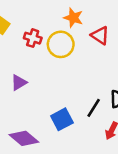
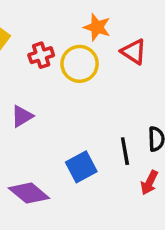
red cross: (33, 38) -> (41, 55), turned -36
black line: (94, 108) -> (125, 151), turned -42

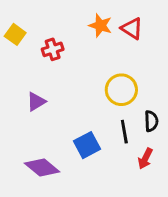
red triangle: (134, 52) -> (132, 28), moved
yellow circle: (80, 64) -> (121, 90), moved

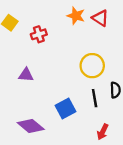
purple triangle: (36, 102) -> (26, 75), turned 35
red arrow: (145, 159) -> (103, 132), moved

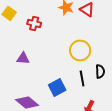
red cross: (39, 34) -> (34, 23), turned 32

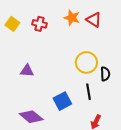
red cross: (34, 23) -> (40, 24), moved
black semicircle: (100, 71) -> (105, 74), moved

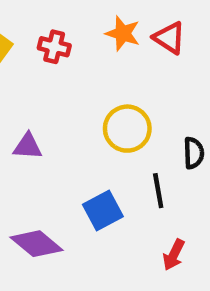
yellow circle: (86, 62) -> (127, 129), moved

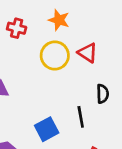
red triangle: (169, 38) -> (88, 53), moved
yellow circle: (127, 129) -> (55, 56), moved

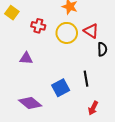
red cross: (17, 28) -> (38, 26), moved
black semicircle: (103, 94) -> (102, 49), moved

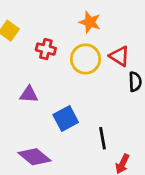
black line: (86, 79) -> (103, 138), moved
blue square: (61, 88) -> (66, 118), moved

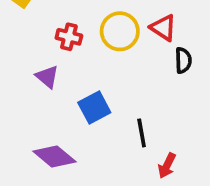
red cross: (46, 49) -> (69, 37), moved
purple triangle: (29, 94) -> (47, 77), turned 36

